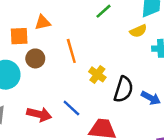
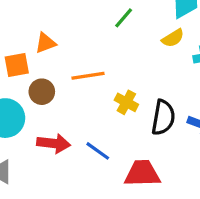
orange line: (71, 51) -> (88, 76), turned -75
red arrow: (39, 114) -> (54, 143), moved

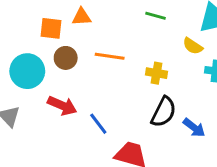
green line: (124, 18) -> (156, 16), turned 48
yellow semicircle: (173, 38) -> (193, 46), turned 48
yellow cross: (126, 102) -> (157, 73), moved, turned -36

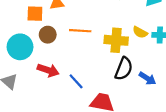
yellow semicircle: (193, 46) -> (140, 32), moved
yellow cross: (157, 73) -> (116, 40), size x1.5

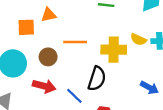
brown circle: (48, 35) -> (48, 57), moved
black semicircle: (124, 69) -> (97, 79), moved

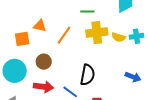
orange triangle: (49, 15) -> (40, 26), turned 32
orange line: (75, 42) -> (64, 35), moved, turned -48
yellow cross: (114, 50) -> (97, 33), moved

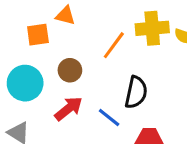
orange line: (64, 35) -> (114, 45), moved
red arrow: (43, 87) -> (69, 109), turned -48

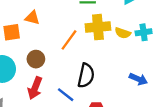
red arrow: (69, 109) -> (35, 88), turned 150

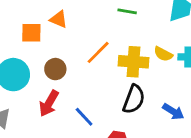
yellow cross: (98, 27) -> (134, 62), moved
black semicircle: (86, 76) -> (134, 99), moved

